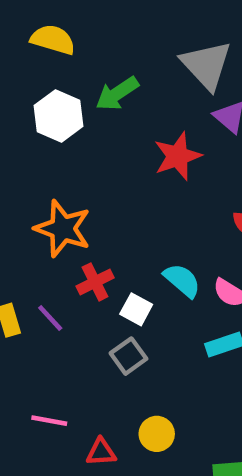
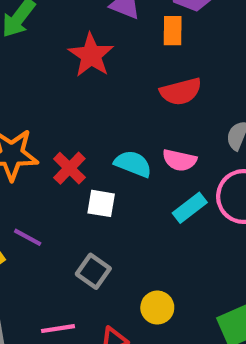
red cross: (95, 282) -> (69, 168), moved
gray square: (128, 356) -> (93, 271), moved

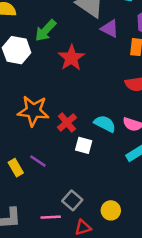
red star: (91, 55) -> (71, 58), moved
gray square: (93, 271) -> (72, 200), moved

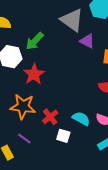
red star: (71, 58) -> (34, 74), moved
purple line: (38, 161) -> (24, 138), moved

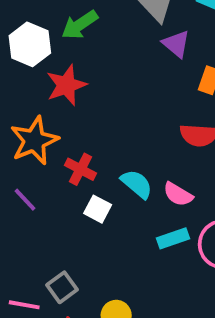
orange star: (23, 107) -> (34, 141), turned 30
red cross: (50, 117) -> (80, 169), turned -35

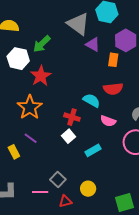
red cross: (80, 169) -> (72, 117), moved
cyan semicircle: (137, 184) -> (91, 100), moved
white square: (98, 209) -> (69, 136), turned 32
cyan rectangle: (173, 238) -> (93, 150), moved

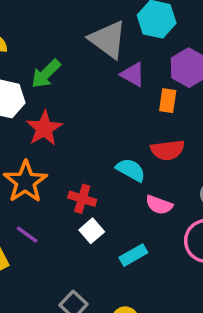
red cross: (72, 117) -> (82, 199), moved

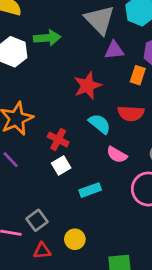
green arrow: (46, 74) -> (47, 38), turned -150
purple triangle: (133, 74) -> (114, 50), turned -45
red star: (44, 128) -> (88, 86), moved

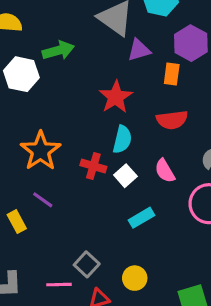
cyan semicircle: (100, 124) -> (122, 139), moved, turned 75
pink semicircle: (117, 155) -> (165, 171), turned 40
white square: (61, 166) -> (125, 176), moved

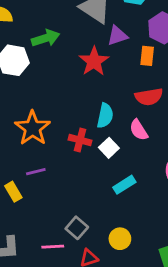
red star: (116, 97) -> (94, 61), moved
pink semicircle: (165, 171) -> (139, 130), moved
purple line: (43, 200) -> (36, 172), turned -48

